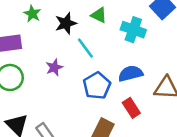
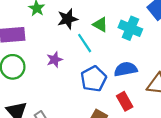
green triangle: (99, 15) -> (100, 25), moved

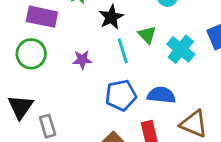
black star: (68, 19) -> (111, 17), turned -30

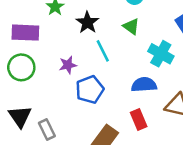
green triangle: (147, 35) -> (131, 26), moved
cyan cross: (181, 49) -> (161, 54), moved
blue pentagon: (121, 95) -> (90, 90), moved

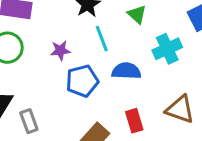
cyan cross: (161, 54) -> (167, 49), turned 30
blue semicircle: (144, 85) -> (126, 71), moved

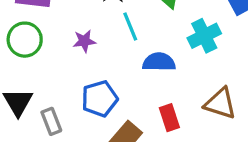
blue pentagon: (82, 81) -> (100, 99), moved

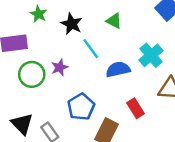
cyan cross: (204, 36) -> (151, 55), moved
green circle: (25, 40) -> (32, 74), moved

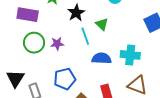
green triangle: (114, 21) -> (102, 24), moved
cyan cross: (151, 55) -> (130, 55), turned 30

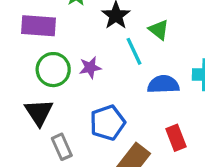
black triangle: (15, 79) -> (39, 112), moved

